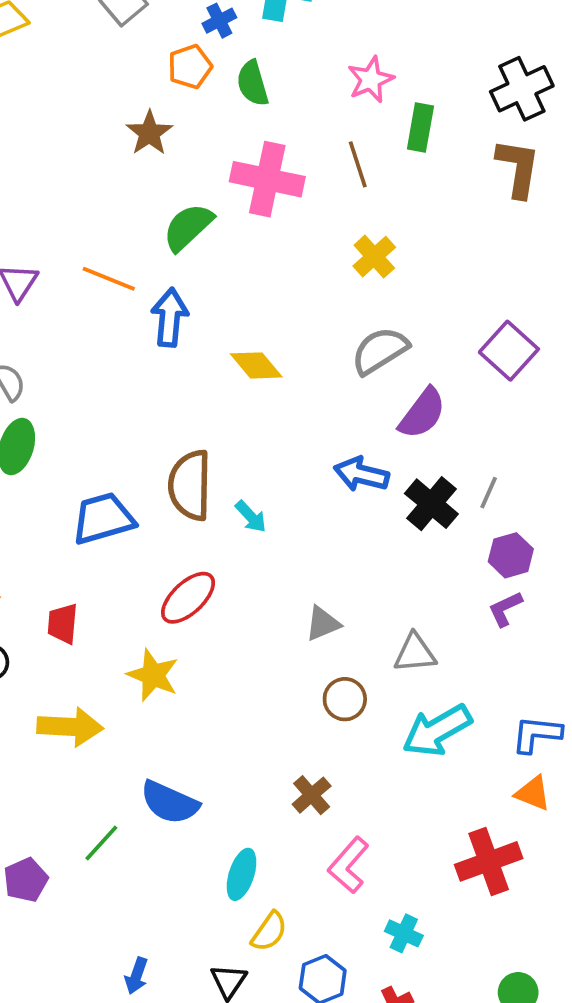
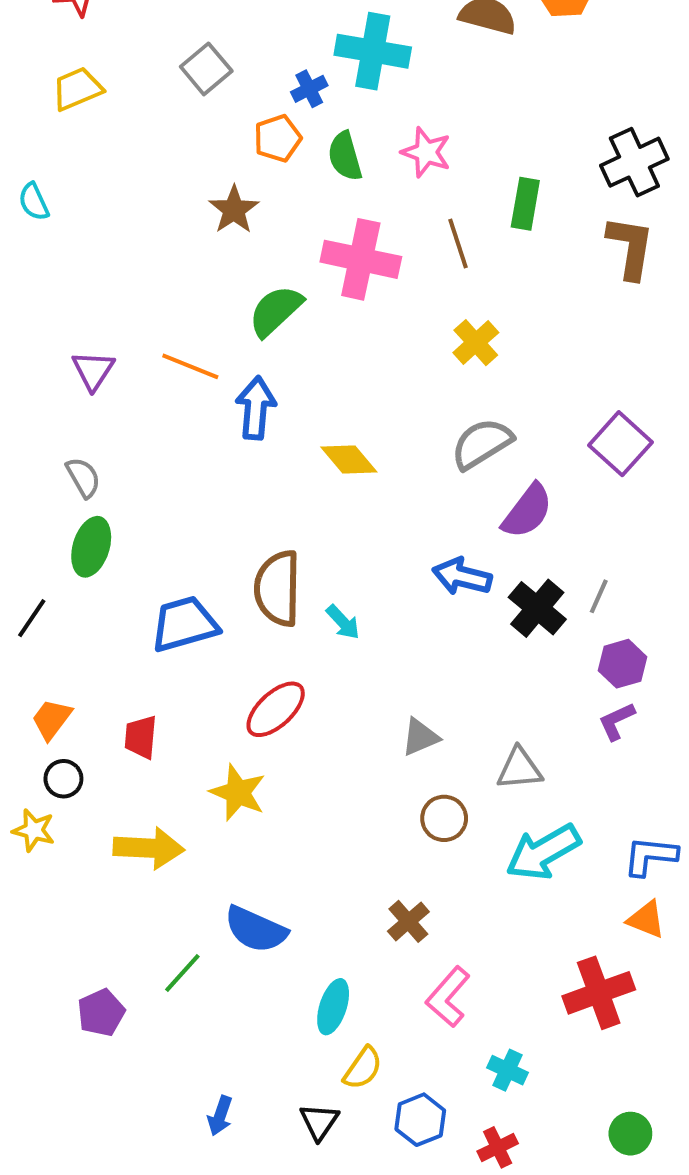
pink star: (371, 80) -> (426, 152), moved, turned -30

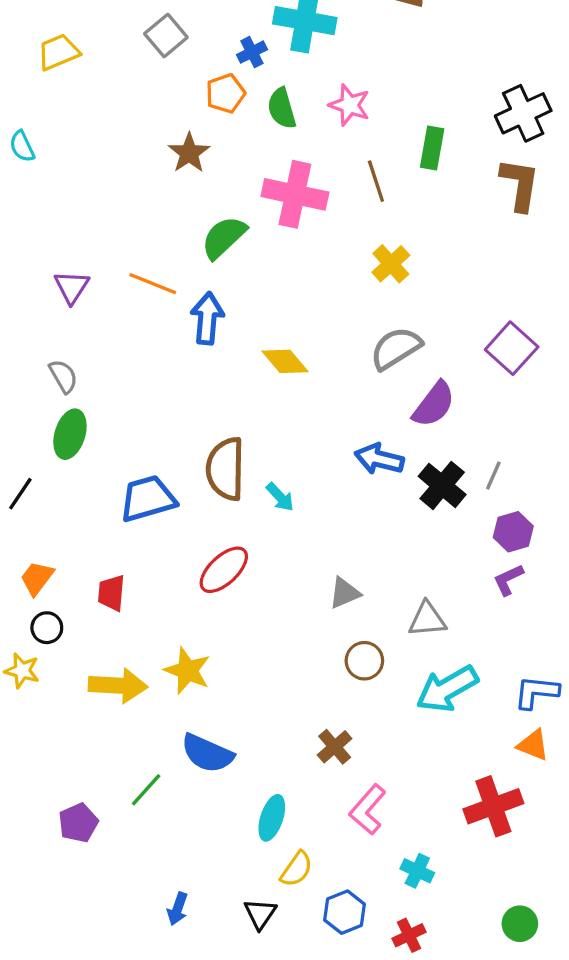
yellow star: (238, 793) -> (187, 671), moved

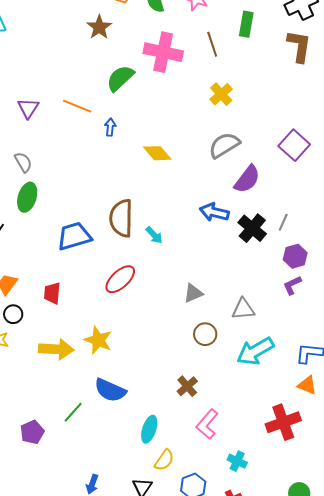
blue arrow: (207, 318) -> (110, 127), size x0.6

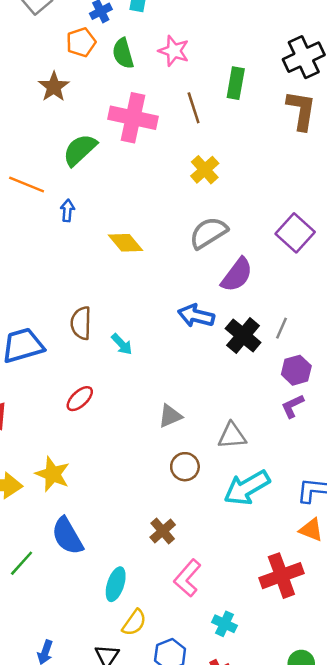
brown semicircle: (121, 218) -> (81, 323), size x0.7
red ellipse: (120, 279) -> (80, 399), size x0.7
blue semicircle: (110, 390) -> (67, 536), turned 36

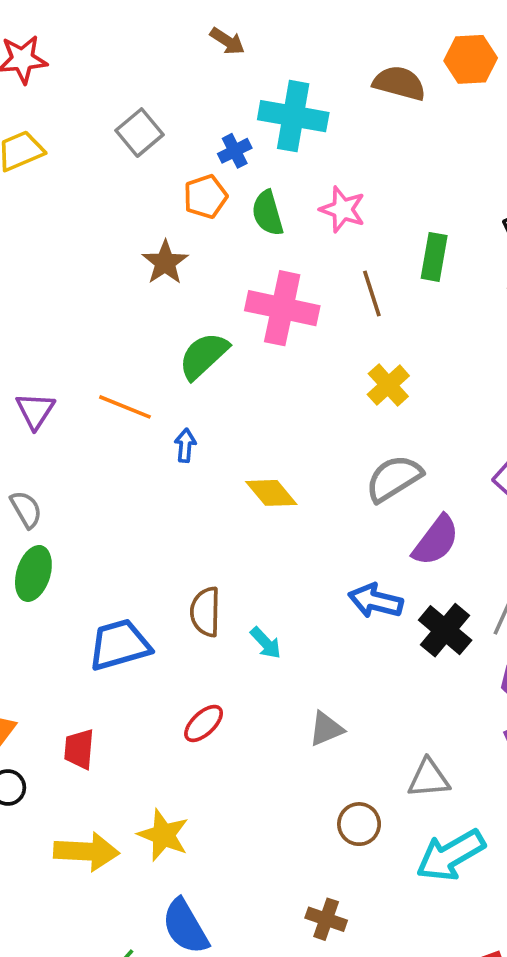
gray triangle: (170, 416) -> (326, 729), moved
brown cross: (163, 531) -> (326, 919), turned -30

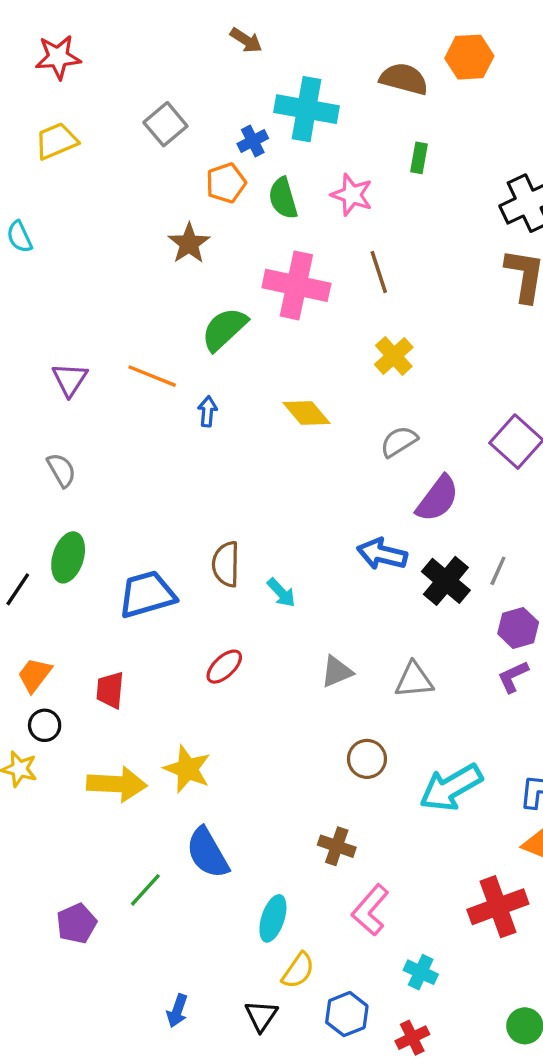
green rectangle: (434, 257) -> (419, 158), moved, size x0.7
gray semicircle: (394, 478) -> (399, 442), size x0.7
yellow diamond: (271, 493) -> (307, 413), moved
green ellipse: (33, 573) -> (68, 557), moved
gray triangle: (429, 778) -> (414, 680), moved

